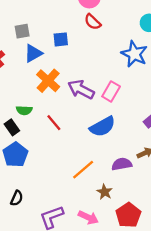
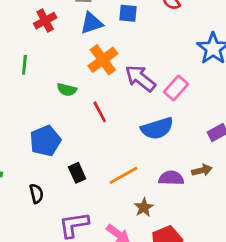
black rectangle: (12, 127) -> (77, 173), moved
black semicircle: (17, 198) -> (36, 194), turned -49

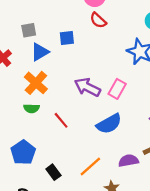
orange cross: (103, 60) -> (36, 83), moved

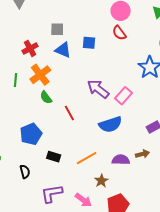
blue triangle: (40, 52) -> (63, 50), turned 42
orange cross: (36, 83) -> (40, 75), moved
green semicircle: (31, 108) -> (46, 97), turned 40
black rectangle: (53, 172) -> (54, 157), turned -48

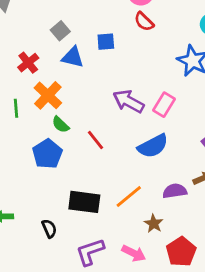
gray square: (57, 29) -> (60, 31), turned -32
blue pentagon: (31, 134) -> (47, 154), moved
black rectangle: (54, 157) -> (84, 202), size x1.6

